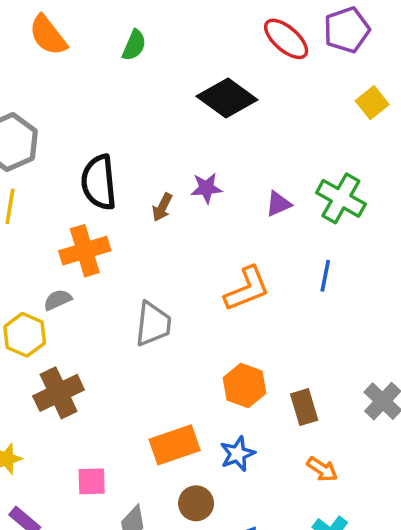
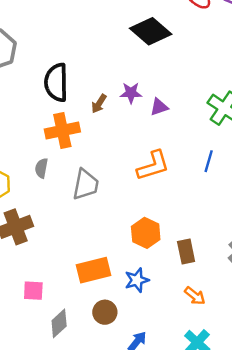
purple triangle: (278, 204) -> (159, 107), moved
orange cross: (85, 251) -> (62, 130), moved
gray semicircle: (58, 300) -> (41, 168), moved, turned -60

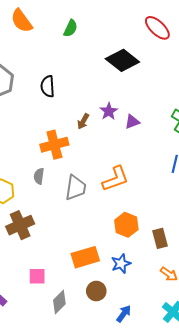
black semicircle: (56, 82) -> (48, 86), moved, size x0.7
purple star: (131, 93) -> (109, 111), turned -30
orange L-shape: (153, 166) -> (115, 179), moved

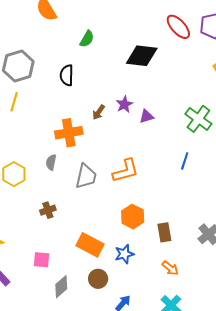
green semicircle: (71, 28) -> (87, 39), moved
black diamond: (122, 60) -> (142, 56), turned -36
brown cross: (20, 225) -> (48, 210), moved, size x0.6
orange rectangle: (85, 257) -> (90, 245), turned 40

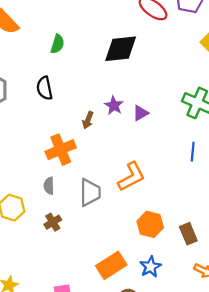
brown cross: (48, 210) -> (53, 222), moved
orange rectangle: (90, 245) -> (111, 265), turned -48

